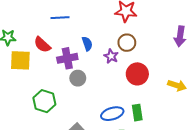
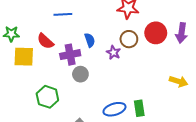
red circle: (137, 74) -> (156, 33), moved

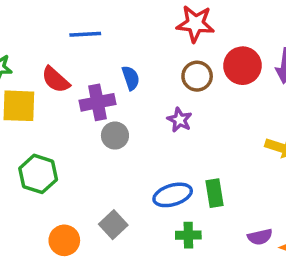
purple star: (113, 52) -> (180, 120), moved
green hexagon: (47, 97) -> (38, 174), moved

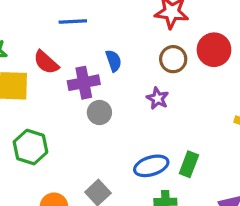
green rectangle: (215, 193) -> (189, 164), turned 30

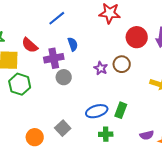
blue line: (73, 21) -> (57, 18), moved, turned -36
brown circle: (173, 59) -> (122, 64), moved
green hexagon: (30, 147) -> (20, 84), moved

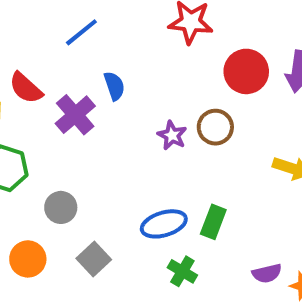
purple cross: (54, 58) -> (75, 115), turned -30
gray circle: (64, 77) -> (61, 207), moved
green cross: (106, 134) -> (182, 271), turned 32
orange circle: (35, 137) -> (28, 259), moved

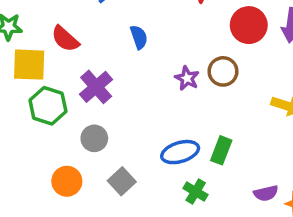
purple cross: (75, 115) -> (96, 87), moved

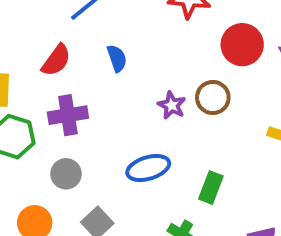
red semicircle: (65, 39) -> (56, 60), moved, turned -96
purple cross: (96, 87) -> (68, 115), turned 32
blue ellipse: (180, 152) -> (148, 168), moved

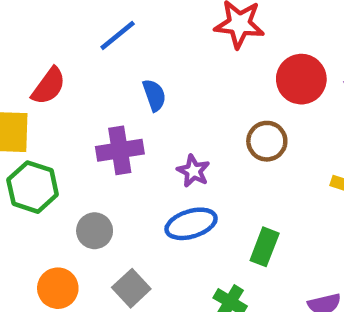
red semicircle: (56, 60) -> (49, 86), moved
purple star: (172, 105) -> (193, 171), moved
purple cross: (68, 115) -> (120, 150), moved

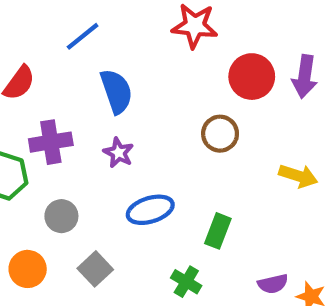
blue semicircle: (154, 95) -> (116, 91), size x1.5
purple cross: (120, 150) -> (51, 142), moved
purple star: (193, 171) -> (119, 153), moved

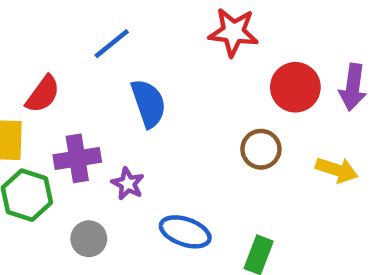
purple star: (119, 153) -> (128, 184), moved
yellow arrow: (298, 176) -> (337, 170), moved
blue ellipse: (150, 210) -> (185, 232), turned 36

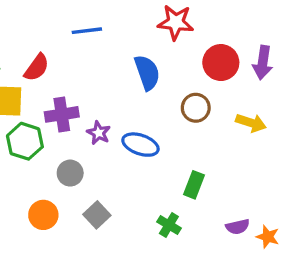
blue line: (112, 44) -> (87, 31), turned 32
blue semicircle: (148, 103) -> (147, 73), moved
blue ellipse: (185, 232) -> (140, 145), moved

